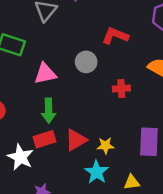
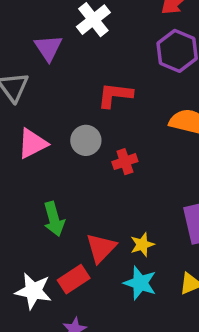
pink triangle: (45, 74) -> (32, 144), moved
red cross: (121, 89) -> (125, 162), moved
red rectangle: (44, 139) -> (74, 279), moved

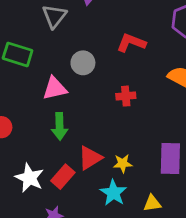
gray circle: (86, 140) -> (83, 63), moved
pink triangle: (32, 144) -> (55, 88), moved
red rectangle: (74, 279) -> (63, 177), turned -30

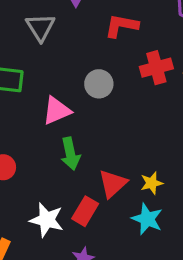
red L-shape: (131, 43) -> (121, 26), moved
gray circle: (83, 63) -> (99, 84), moved
red cross: (126, 96) -> (156, 68), moved, size x1.4

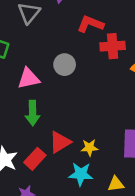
red cross: (156, 68) -> (113, 46), moved
cyan star: (147, 219) -> (81, 174), turned -30

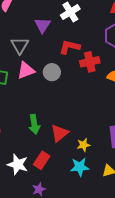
gray circle: (65, 65) -> (52, 72), moved
pink triangle: (29, 78) -> (26, 70), moved
red triangle: (60, 142) -> (59, 133), moved

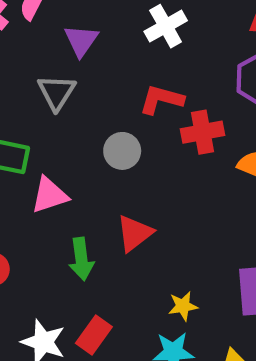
purple triangle: (42, 25) -> (81, 41), moved
pink triangle: (26, 70) -> (49, 195), moved
red triangle: (59, 133) -> (135, 233), moved

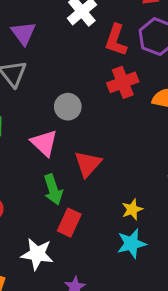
red L-shape: (161, 99) -> (116, 40), moved, turned -76
pink triangle: (49, 195) -> (44, 143), moved, turned -48
red rectangle: (94, 335) -> (69, 223), moved

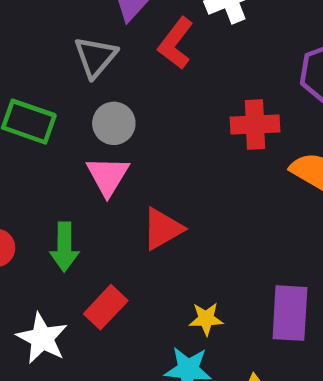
red L-shape: (116, 40) -> (176, 43), moved
gray circle: (68, 107) -> (114, 123), moved
green arrow: (53, 190) -> (64, 247), moved

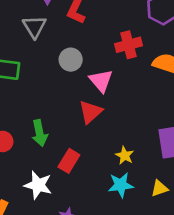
gray circle: (114, 123) -> (71, 60), moved
pink triangle: (108, 176) -> (101, 81), moved
yellow star: (206, 319) -> (125, 156), turned -30

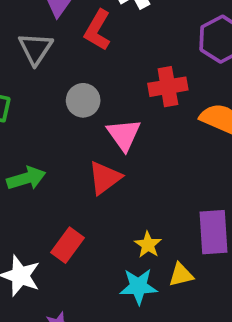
green arrow: (40, 133) -> (26, 178), moved, turned -100
yellow triangle: (160, 188) -> (181, 275), moved

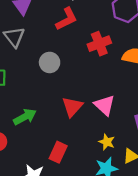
red L-shape: (98, 30) -> (67, 19), moved, turned -135
pink triangle: (124, 135) -> (104, 105), moved

